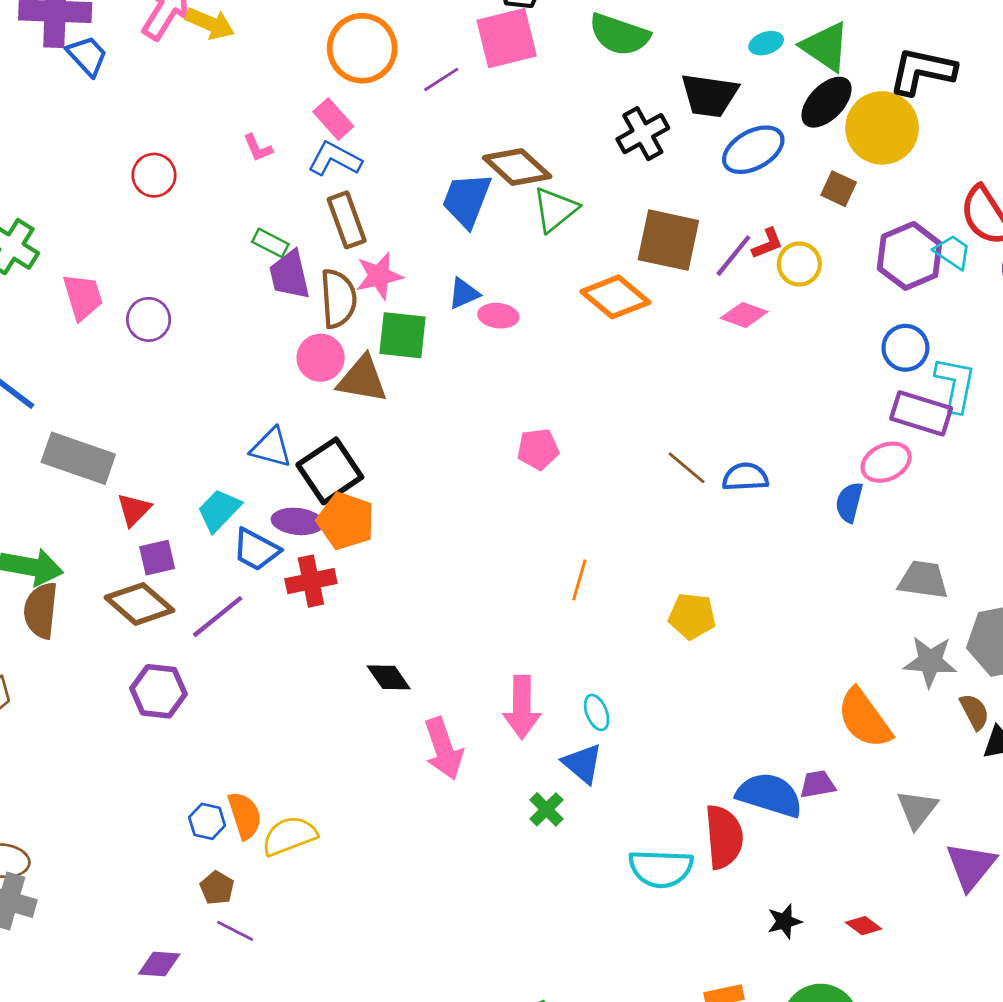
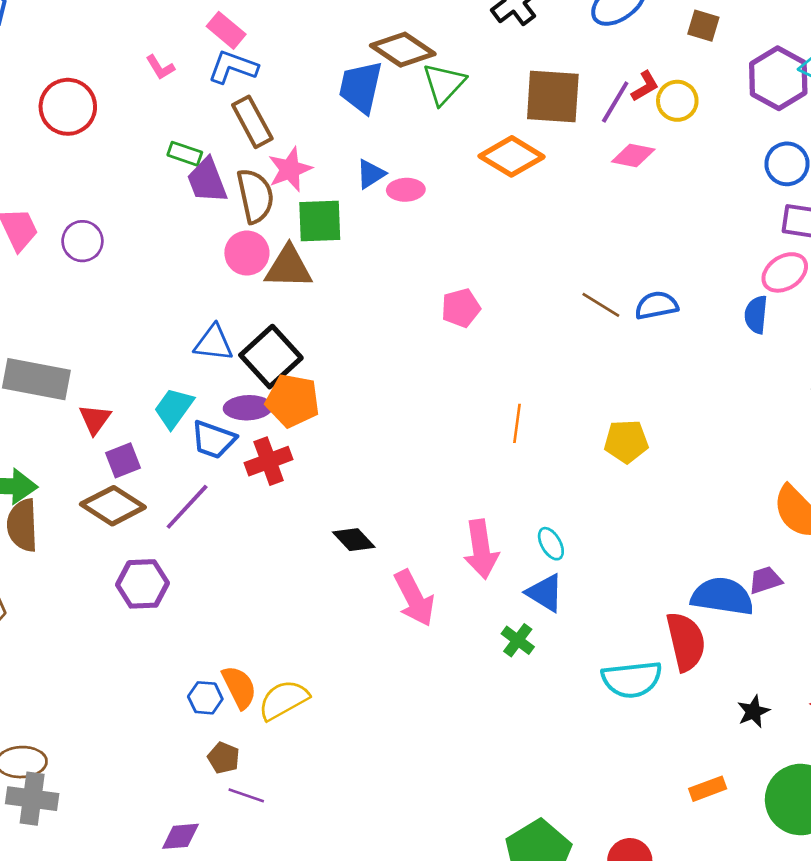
red circle: (154, 175) -> (68, 107), size x1.4

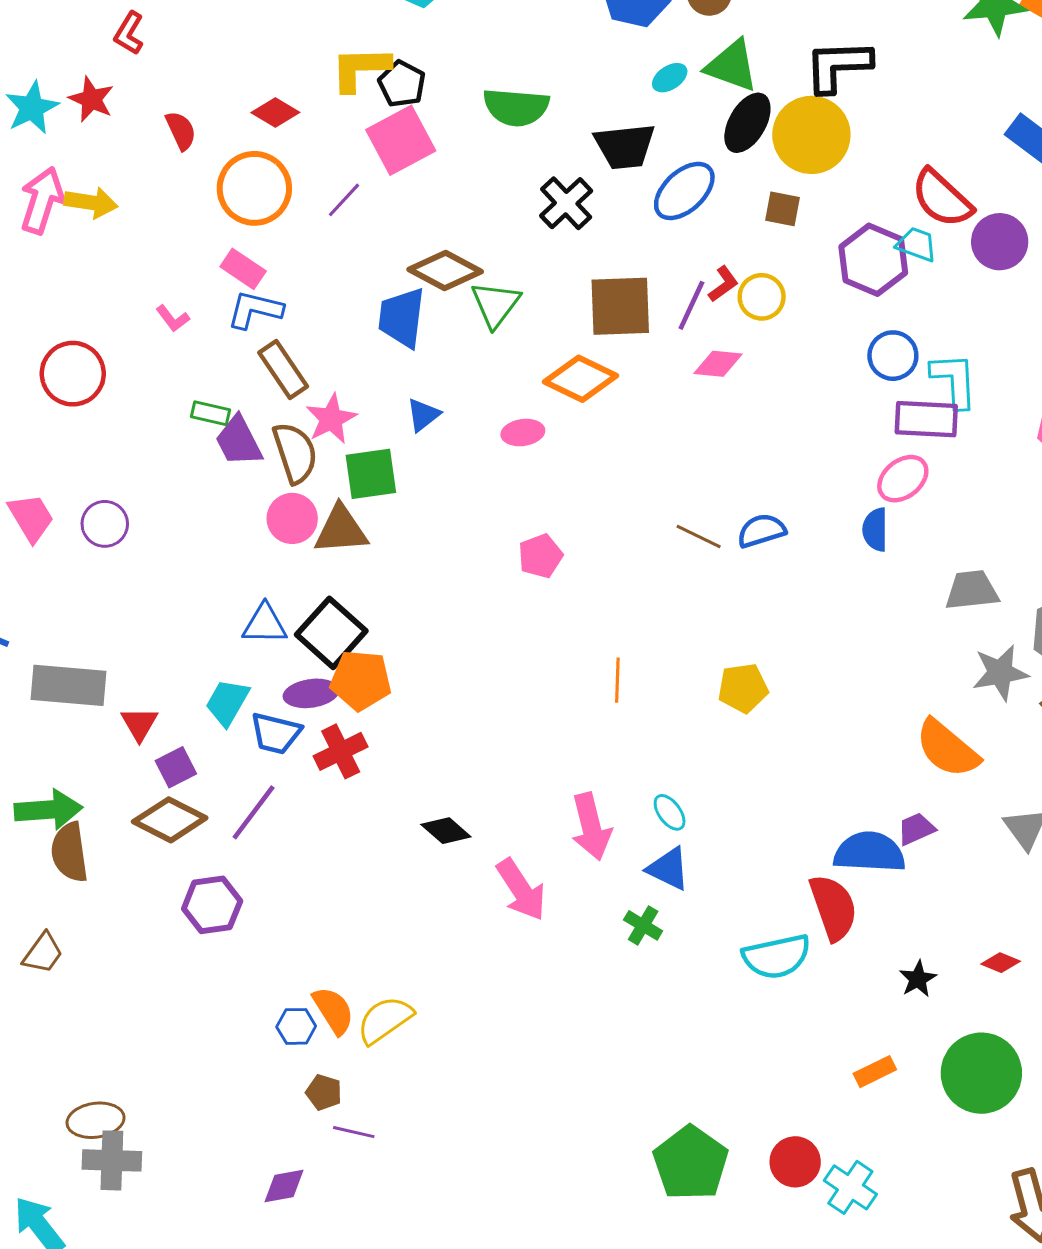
pink ellipse: (406, 190) -> (523, 433), moved

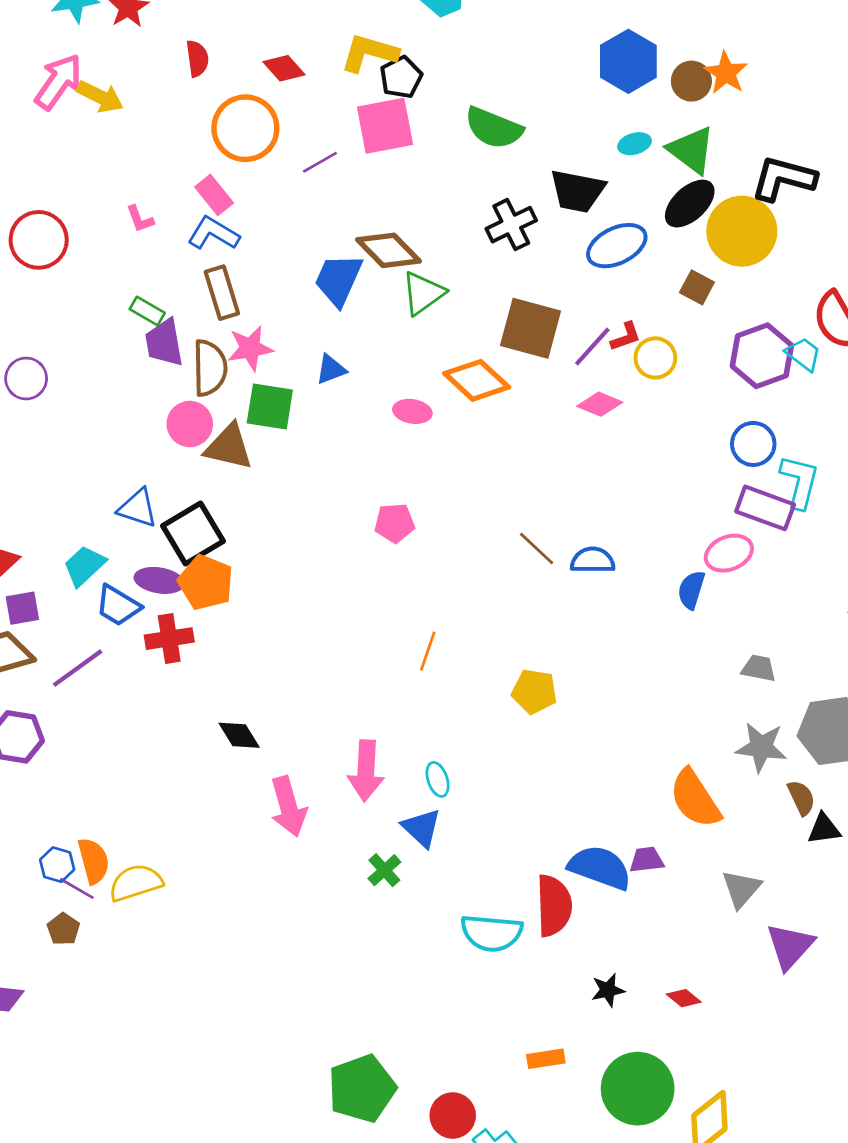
gray trapezoid: (972, 590) -> (759, 668), size x0.7
purple line: (354, 1132) -> (77, 888), moved

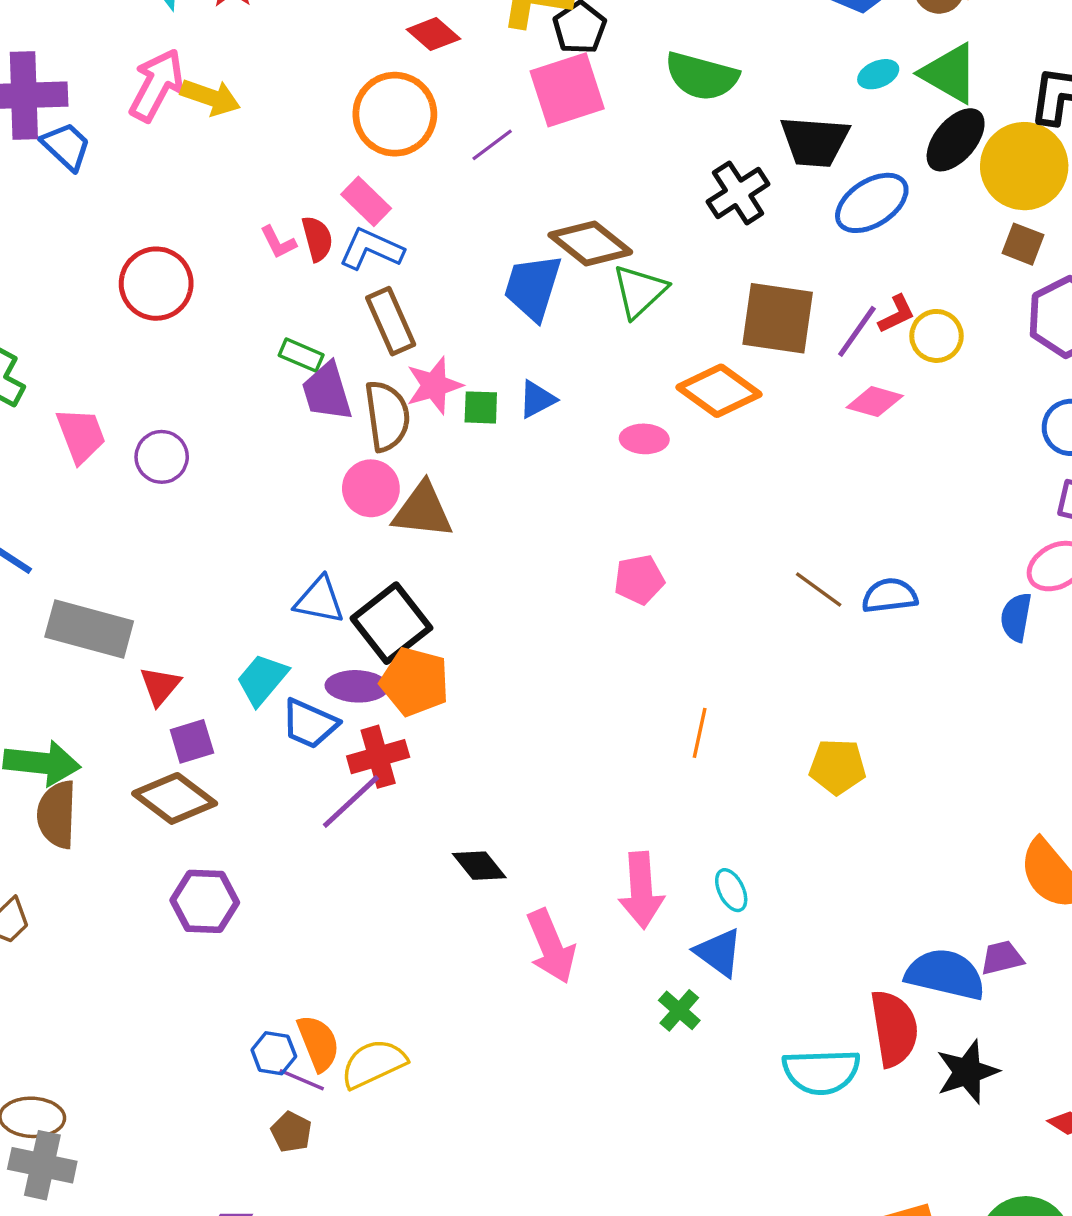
red semicircle: (197, 58) -> (317, 239), moved
brown square: (697, 287) -> (1023, 244), moved
green square: (270, 406) -> (481, 407), moved, size x0.6
purple line: (78, 668) -> (351, 802), moved
black star: (608, 990) -> (967, 1072), moved, size x1.5

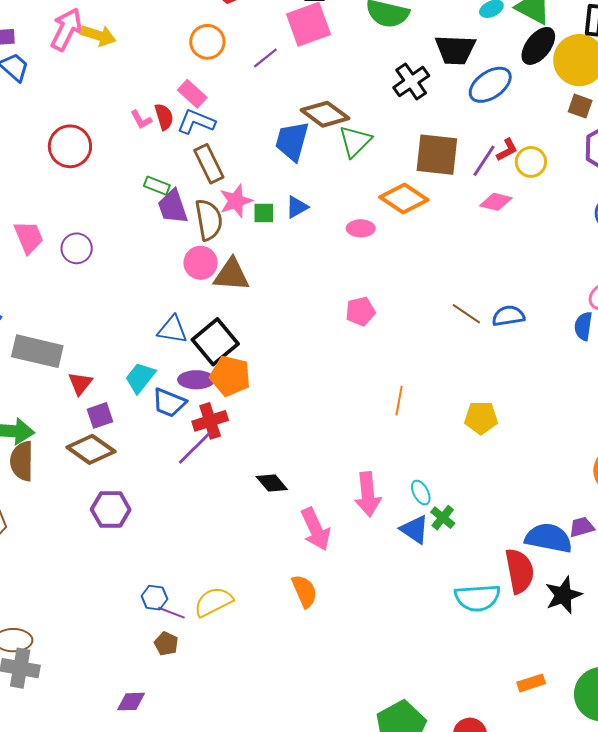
orange circle: (395, 114) -> (207, 42), size x0.7
green cross: (679, 1010) -> (443, 518), moved
orange semicircle: (318, 1043) -> (304, 591), moved

